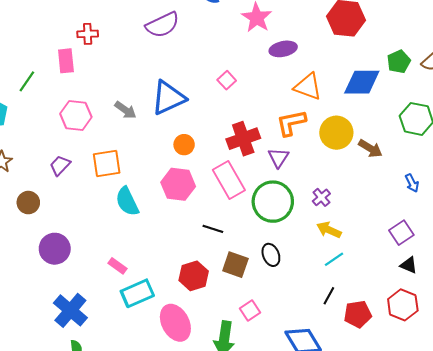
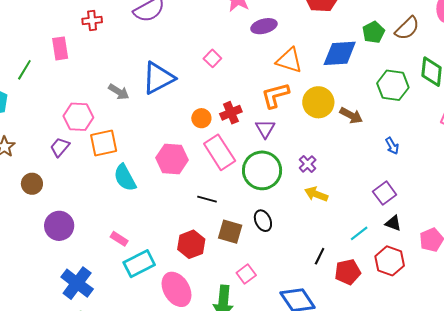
red cross: (88, 34) -> (92, 20), moved
pink hexagon: (76, 115) -> (78, 117), moved
red cross: (243, 139) -> (231, 113), size x0.7
orange circle: (184, 145) -> (201, 118), moved
cyan line: (334, 259) -> (359, 233), moved

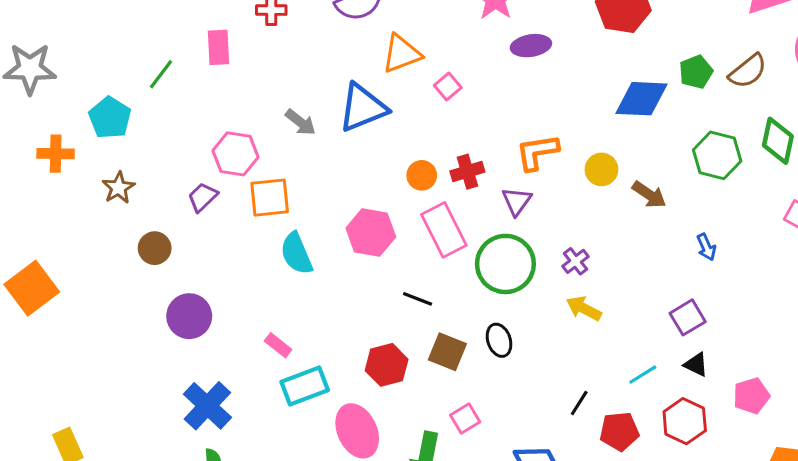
orange triangle: (289, 60) -> (402, 54), moved, turned -44
yellow circle: (318, 102) -> (601, 169), size x0.7

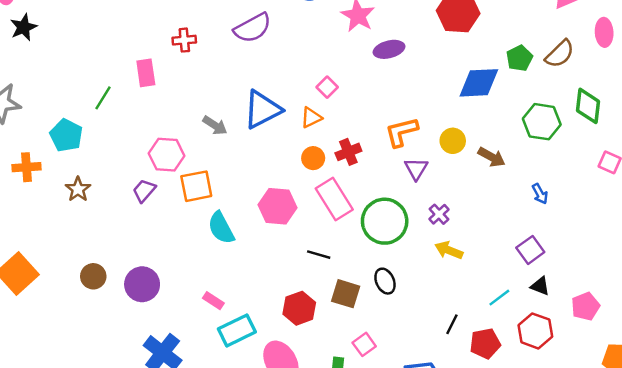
orange triangle: (402, 54) -> (311, 118), moved, size x0.7
purple triangle: (517, 201) -> (416, 169), moved
brown circle: (155, 248) -> (93, 276), moved

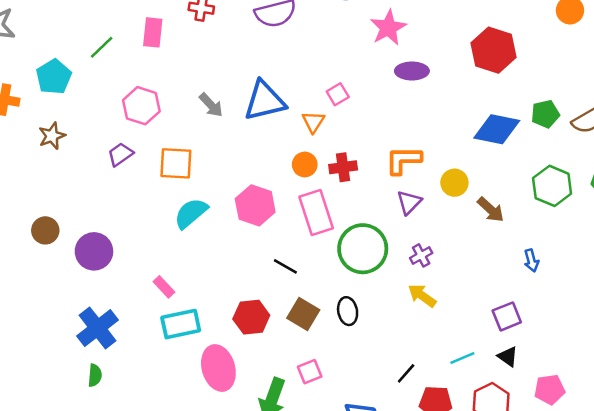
orange triangle: (311, 118) -> (313, 122), turned -45
pink hexagon: (167, 155) -> (141, 106), moved
cyan semicircle: (221, 228) -> (191, 213), turned 64

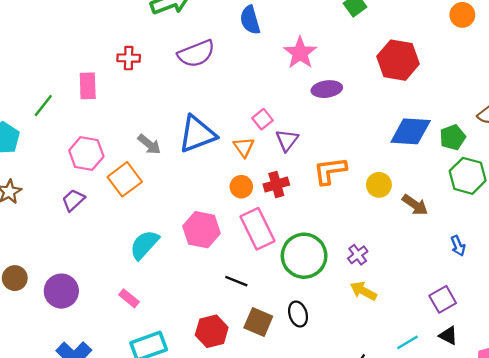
green pentagon: (545, 114) -> (453, 137), moved
orange square: (176, 163) -> (125, 179), moved, turned -32
purple triangle: (409, 202) -> (287, 140), moved
pink rectangle: (164, 287) -> (129, 298), moved

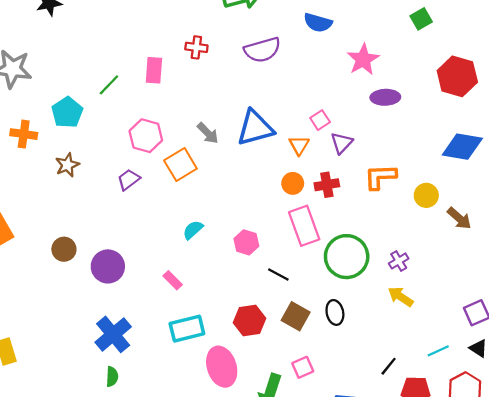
blue semicircle: (250, 20) -> (318, 23), turned -64
pink hexagon: (202, 230) -> (246, 242), moved, size x0.7
cyan semicircle: (144, 245) -> (193, 230), size x0.7

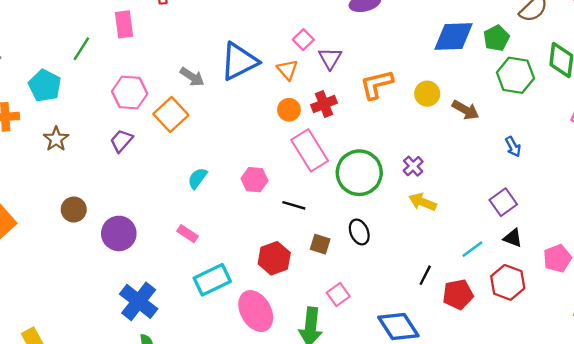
brown circle: (64, 249) -> (74, 209), moved
brown square: (296, 316) -> (320, 244), size x0.7

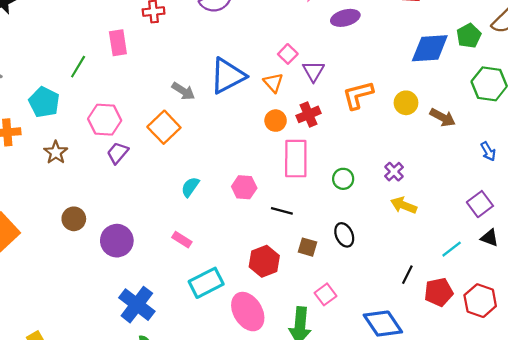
green pentagon: (496, 38) -> (469, 36), moved
pink hexagon: (130, 93) -> (105, 120), moved
pink rectangle: (310, 150) -> (296, 159), turned 33
green circle: (359, 173) -> (343, 179), size x0.5
red hexagon: (508, 282) -> (480, 301), moved

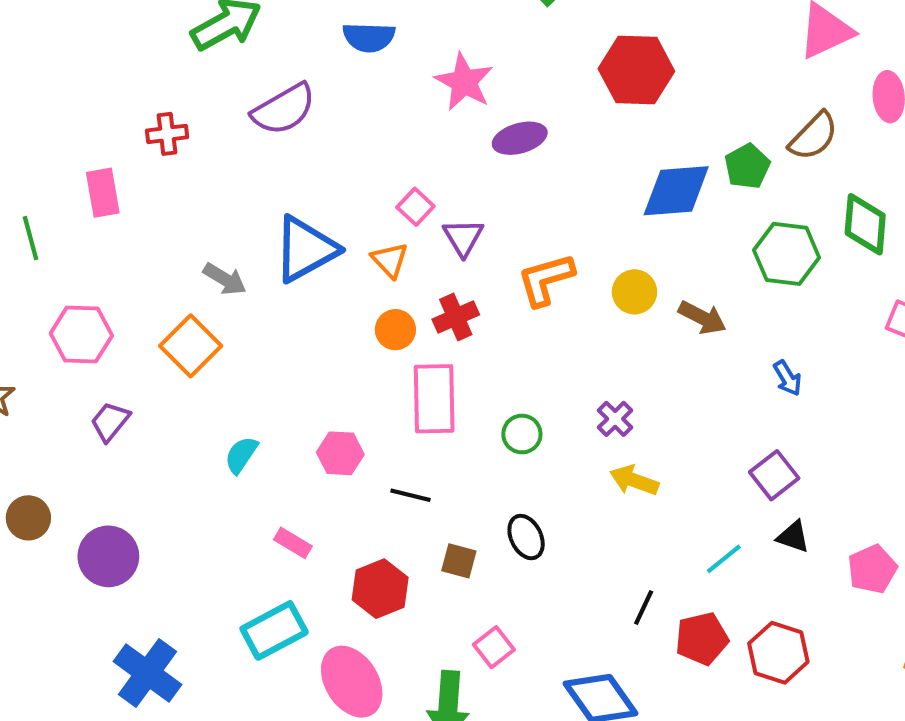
green line: (78, 67) -> (30, 238), turned -45
purple trapezoid: (118, 153) -> (110, 422), moved
pink rectangle: (182, 240) -> (293, 543), moved

